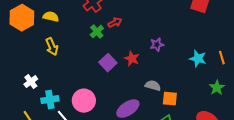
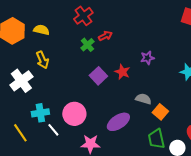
white cross: (31, 82) -> (21, 81), moved, size x1.6
orange square: (170, 99) -> (160, 112), turned 35

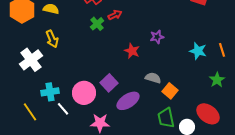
purple square: (98, 76) -> (109, 83), moved

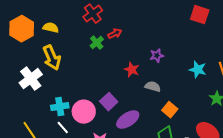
yellow arrow: (52, 39) -> (52, 58), size x1.4
gray semicircle: (153, 78) -> (153, 87), moved
cyan cross: (50, 92) -> (60, 107), moved

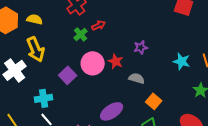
purple square: (109, 102) -> (68, 75), moved
pink circle: (84, 112) -> (93, 63), moved

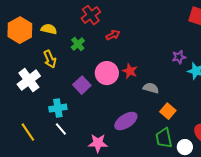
green cross: (81, 34) -> (78, 44), moved
purple star: (141, 47) -> (179, 57), moved
yellow arrow: (36, 49) -> (50, 59), size x0.7

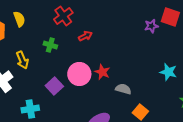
yellow semicircle: (49, 29) -> (19, 19), moved, turned 56
green cross: (78, 44) -> (50, 45), turned -32
purple star: (179, 57) -> (151, 26), moved

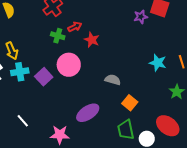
green cross: (50, 45) -> (58, 36), moved
red star: (102, 72) -> (92, 40), moved
cyan cross: (30, 109) -> (20, 72), moved

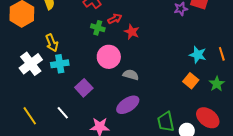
purple square: (44, 77) -> (84, 88), moved
gray semicircle: (113, 80) -> (131, 75), moved
orange square: (130, 103) -> (191, 81), moved

